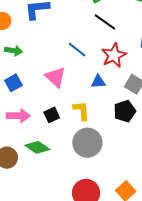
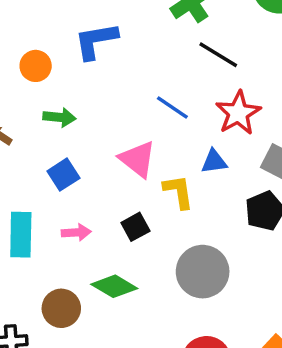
yellow L-shape: (81, 111) -> (178, 192), moved
pink arrow: (18, 116) -> (76, 232), size x0.7

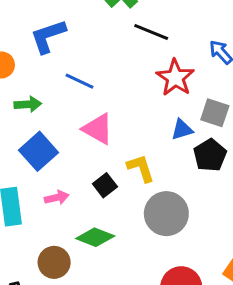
blue line: (172, 107) -> (80, 81), moved
blue triangle: (214, 162) -> (182, 129), moved
blue square: (63, 175) -> (39, 151), size x1.4
yellow L-shape: (178, 192) -> (141, 168), moved

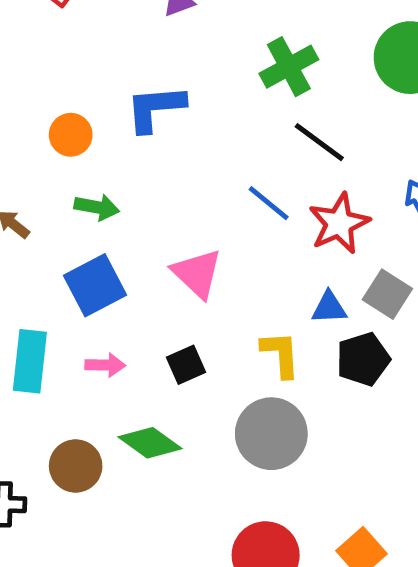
blue line: (80, 81) -> (269, 203), moved
yellow L-shape: (141, 168) -> (281, 354), moved

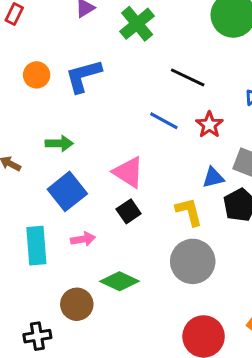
green cross: (289, 67) -> (137, 24), moved
orange circle: (71, 135) -> (37, 75), moved
red star: (339, 223) -> (209, 125), size x0.7
black square: (186, 365) -> (129, 211), moved

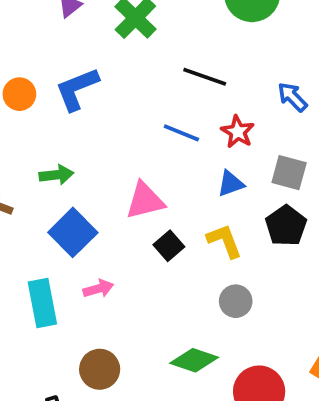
pink triangle: (128, 172) -> (145, 201), turned -40
blue triangle: (213, 177) -> (231, 184), moved
black square: (129, 211) -> (169, 246), moved
gray circle: (193, 261) -> (236, 301), size x0.6
green diamond: (120, 281) -> (194, 360), moved

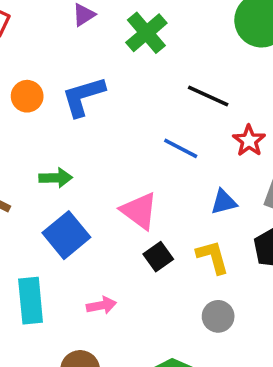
red star: (238, 132) -> (249, 141), moved
pink triangle: (145, 201) -> (139, 211), turned 45
pink arrow: (98, 289) -> (102, 305), moved

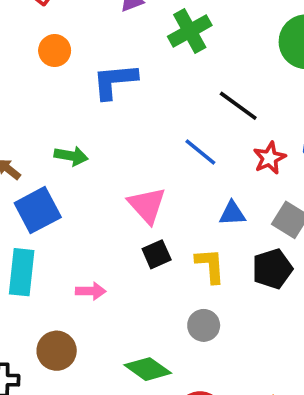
orange circle: (27, 96) -> (55, 51), moved
blue square: (66, 235) -> (38, 210), moved

